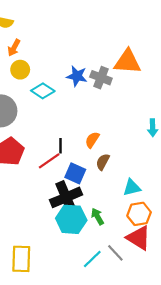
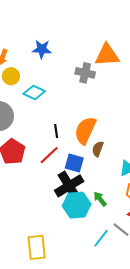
blue star: (77, 76) -> (42, 49), moved
orange semicircle: (92, 140) -> (85, 130), size x1.8
black line: (60, 146) -> (56, 131), moved

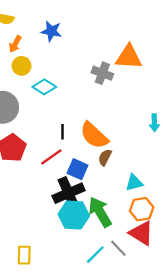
blue star: (42, 49) -> (51, 31), moved
orange semicircle: (85, 130) -> (94, 135), turned -80
green arrow: (100, 199) -> (100, 212), size x1.8
yellow rectangle: (37, 247) -> (24, 255), size x0.7

